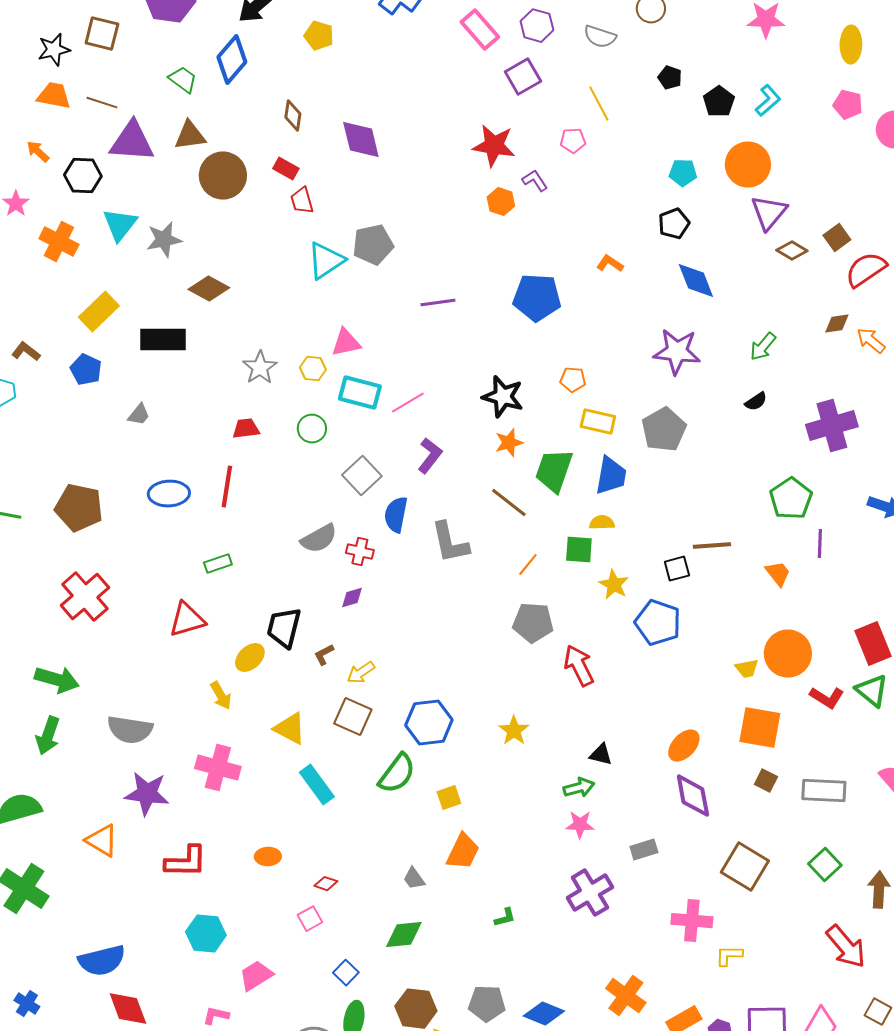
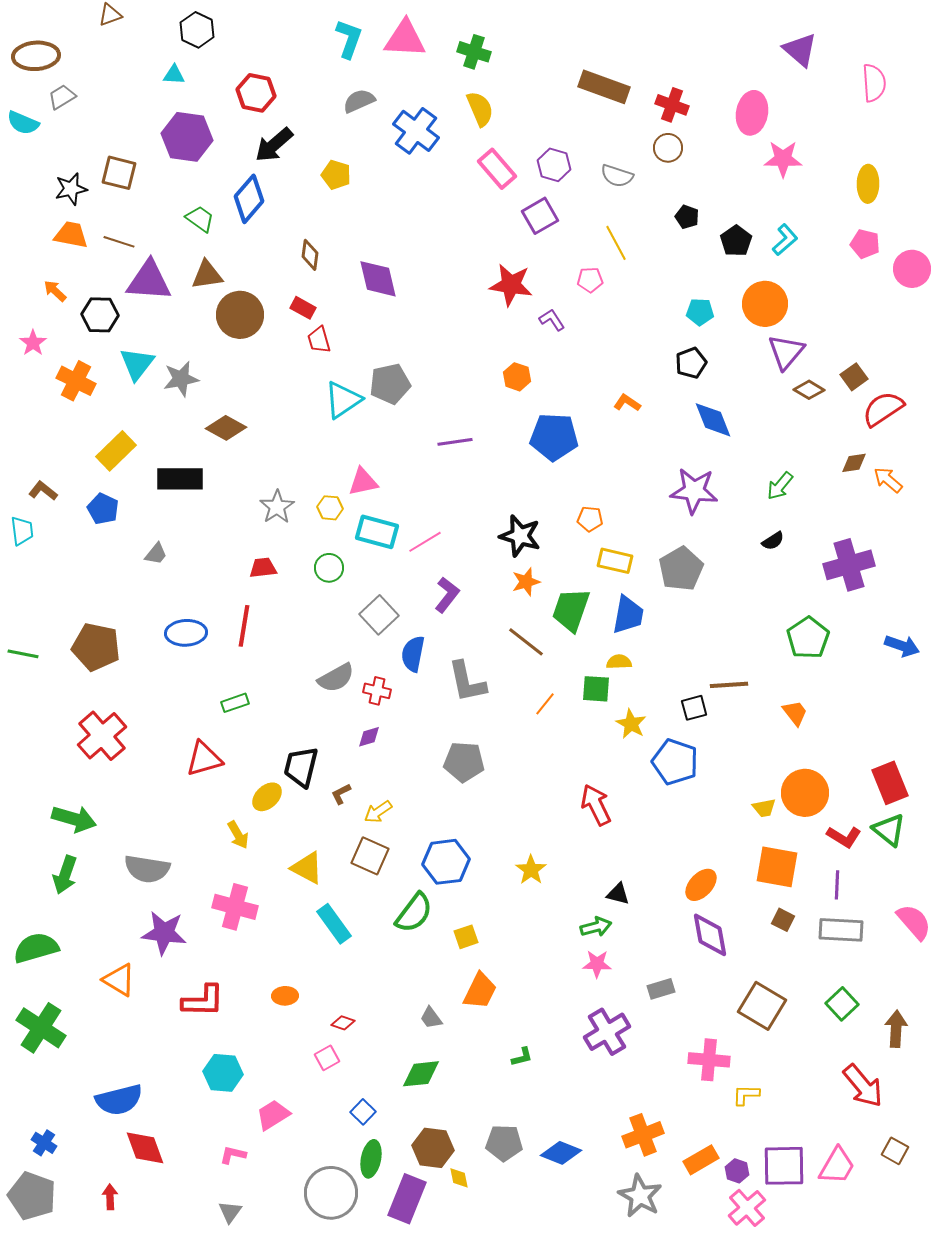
orange hexagon: (501, 202) -> (517, 377), moved
purple line: (820, 544) -> (837, 885), moved
gray pentagon: (533, 623) -> (464, 762), moved
orange cross: (626, 996) -> (643, 1135), turned 33

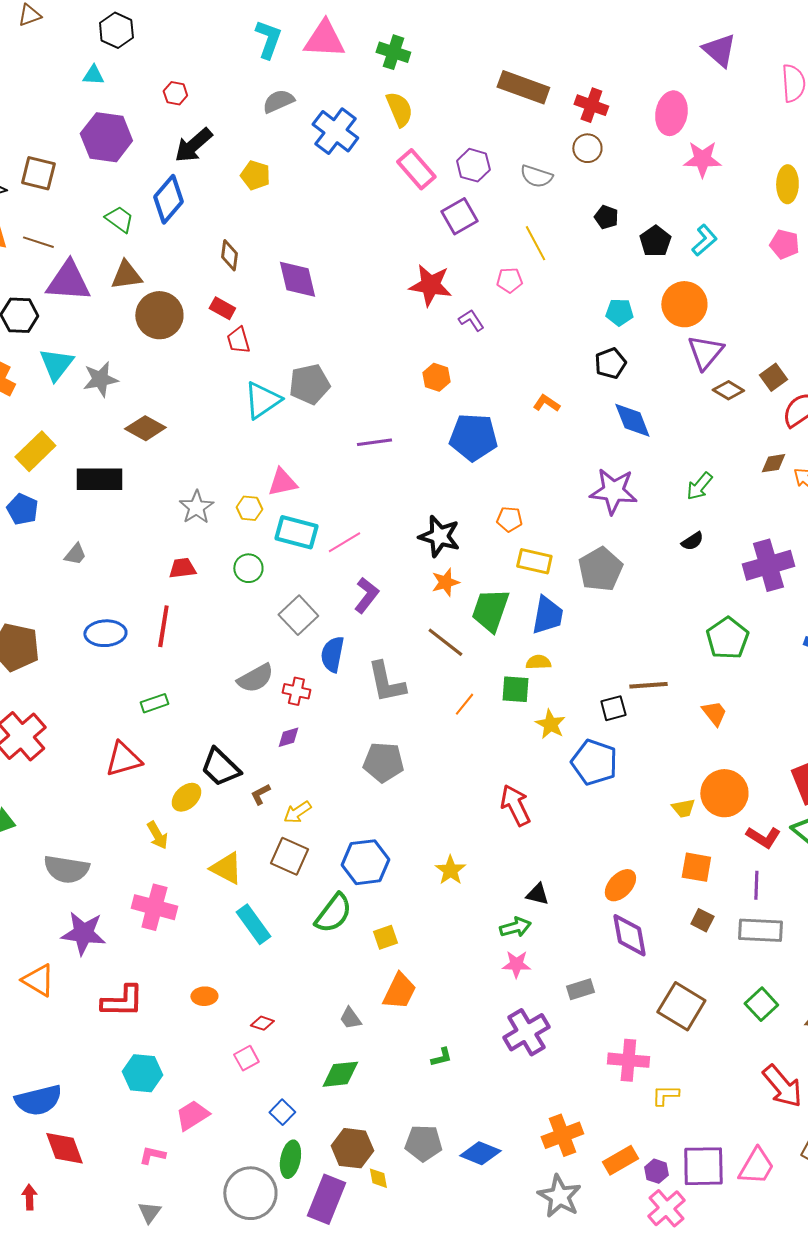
red hexagon: (256, 93) -> (175, 93), size x0.6
black trapezoid: (301, 767) -> (220, 767), turned -60
orange square: (777, 867) -> (696, 867), size x0.7

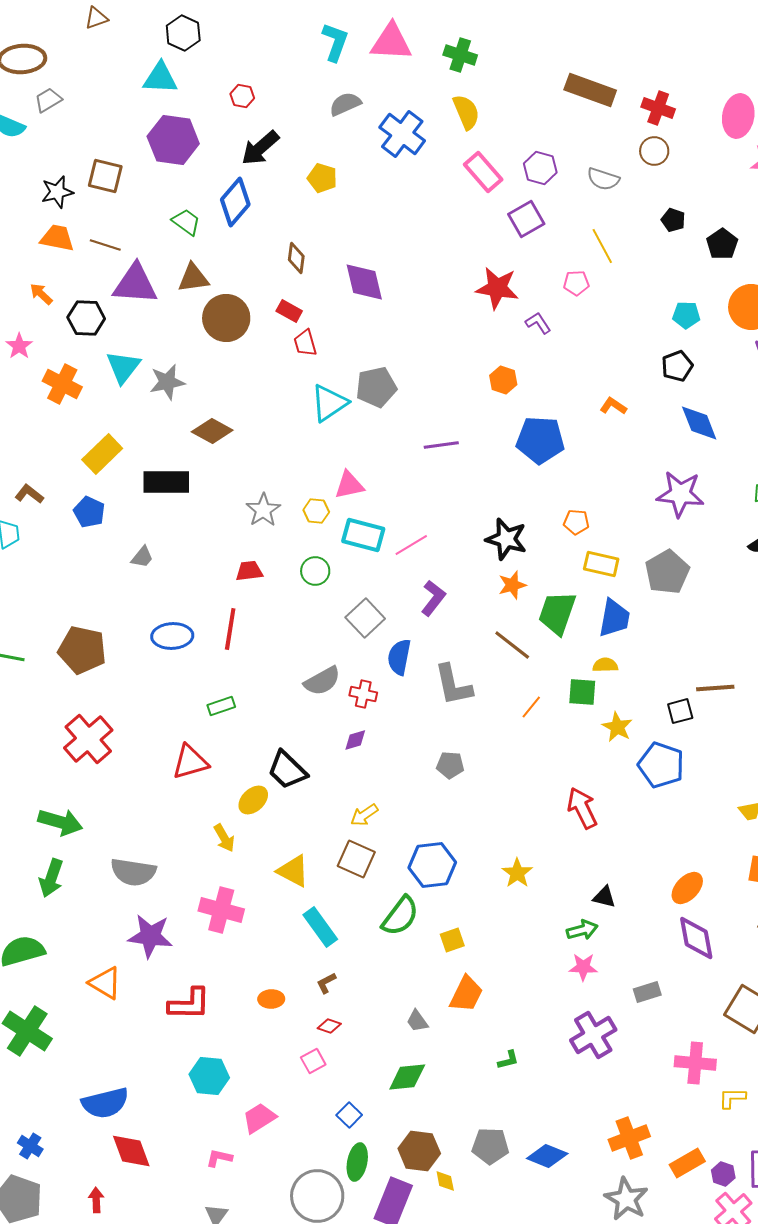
cyan triangle: (93, 75) -> (160, 78), size x1.6
gray pentagon: (383, 762) -> (450, 765), size x0.7
brown L-shape: (260, 794) -> (326, 983), moved

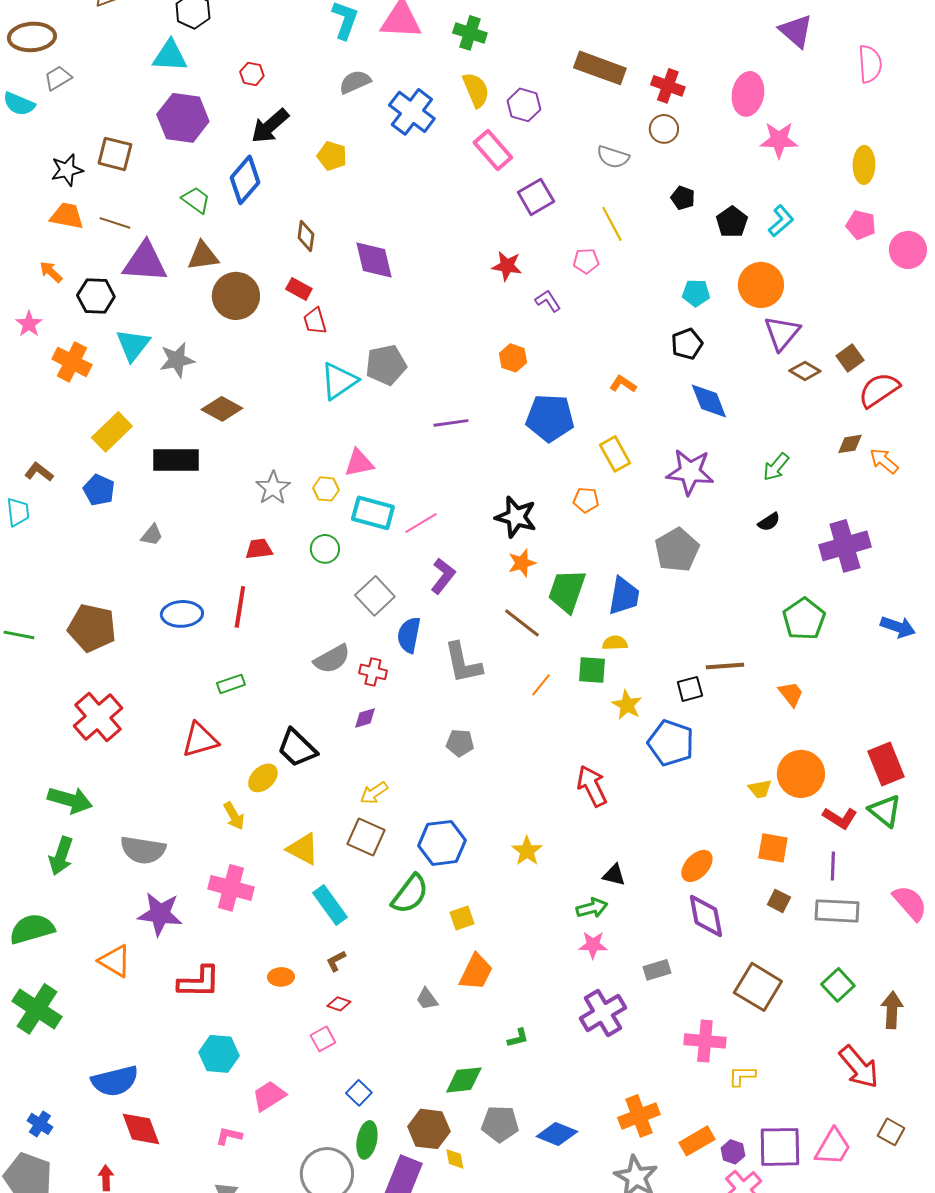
purple hexagon: (540, 168) -> (524, 105), moved
red star: (497, 288) -> (507, 266), size x0.7
yellow rectangle: (601, 564) -> (615, 454), moved, turned 48
green diamond: (407, 1077) -> (464, 1080), moved

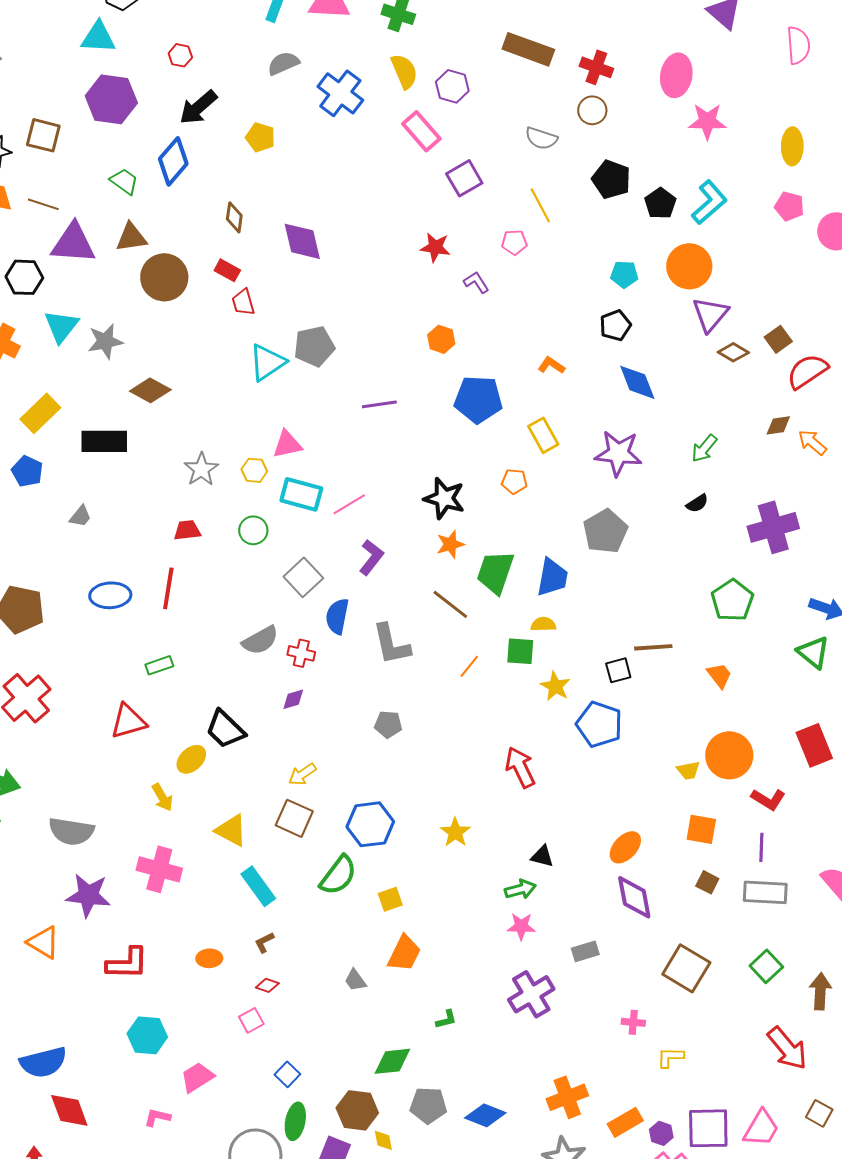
black pentagon: (683, 198) -> (611, 179), size x1.6
cyan L-shape: (781, 221) -> (709, 202), size x1.4
green triangle: (885, 811) -> (813, 652), moved
pink cross: (705, 1041) -> (633, 1022), size x0.6

